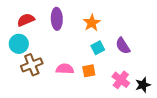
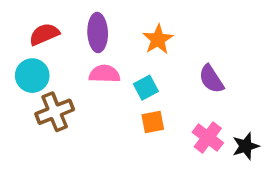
cyan square: (98, 48) -> (146, 88), moved
pink semicircle: (65, 69) -> (105, 74), moved

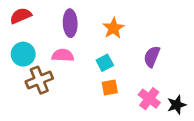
red semicircle: (44, 34) -> (21, 16), moved
pink semicircle: (105, 74) -> (63, 55), moved
purple semicircle: (211, 79) -> (152, 57), turned 55

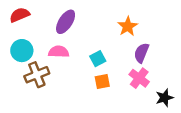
purple ellipse: (70, 23) -> (66, 22), turned 35
orange star: (113, 28) -> (128, 26), moved
pink cross: (149, 99) -> (139, 78), moved

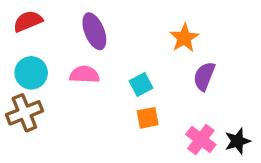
purple ellipse: (66, 22) -> (94, 31), turned -55
brown cross: (37, 75) -> (24, 113), moved
pink cross: (139, 78) -> (201, 139), moved

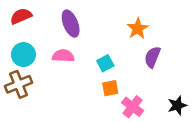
pink cross: (201, 139) -> (133, 107), moved

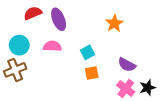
red semicircle: (21, 16) -> (33, 13), moved
purple semicircle: (152, 57) -> (127, 65), moved, turned -84
pink cross: (133, 107) -> (126, 89), moved

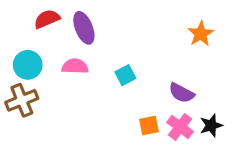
orange star: (114, 23) -> (201, 34), moved
orange square: (92, 73) -> (149, 125), moved

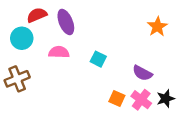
cyan circle: (28, 65) -> (22, 38), moved
cyan square: (125, 75) -> (98, 59), turned -35
orange square: (149, 125) -> (117, 99), turned 35

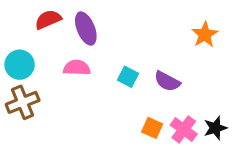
cyan circle: (22, 38) -> (20, 65), moved
purple semicircle: (142, 73) -> (167, 81), moved

